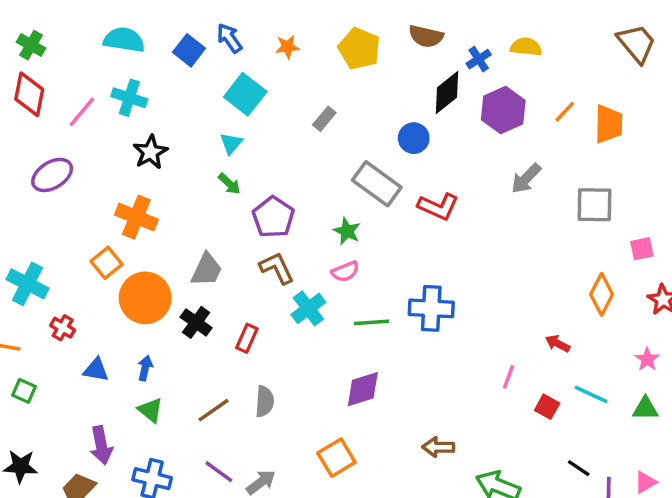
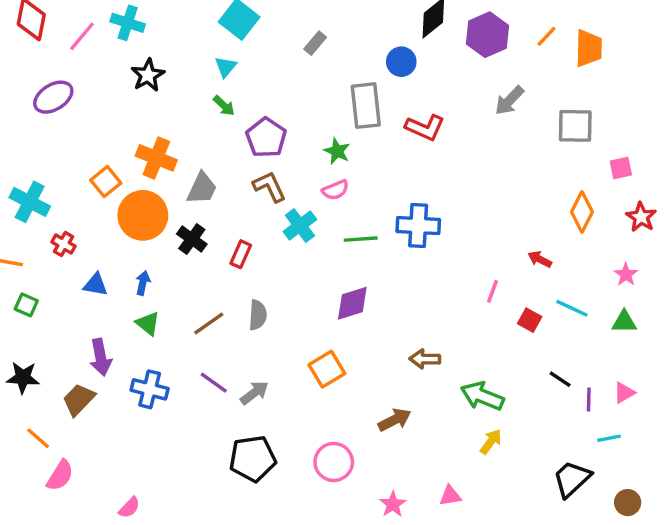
gray rectangle: (377, 184) -> (366, 106), turned 48
orange cross: (136, 217) -> (156, 158), moved

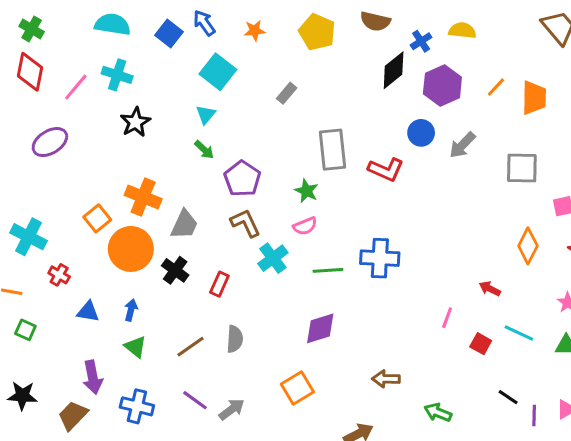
blue circle: (401, 62) -> (421, 133), moved
green arrow: (482, 396) -> (438, 412), size x0.7

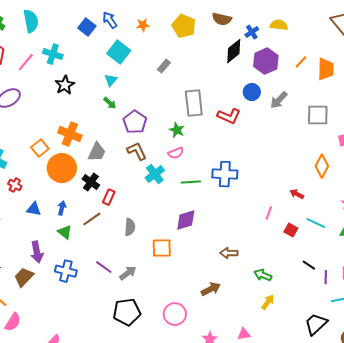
cyan semicircle: (113, 24) -> (31, 21), moved, turned 70
red rectangle: (219, 284) -> (109, 197), moved
brown line: (190, 347) -> (92, 219), moved
orange square: (297, 388) -> (162, 248), moved, turned 30

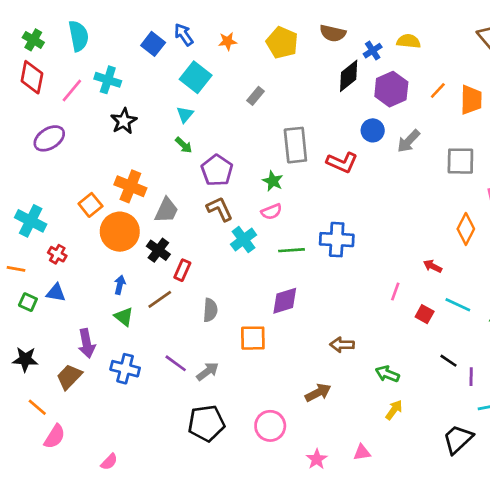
blue triangle: (34, 209) -> (56, 293), moved

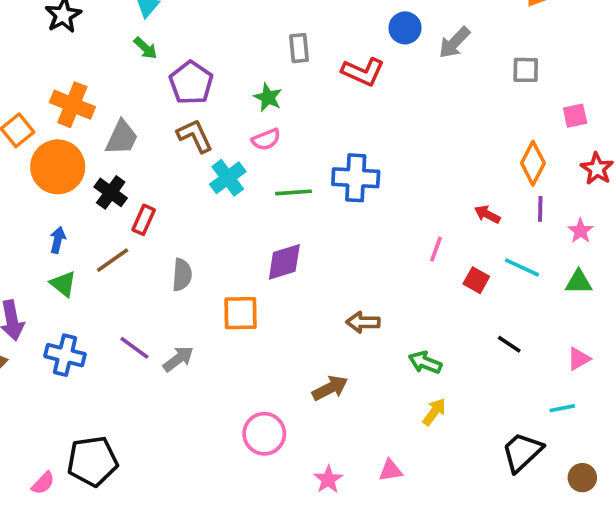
gray rectangle: (295, 145) -> (299, 48), size x0.6
gray square: (460, 161) -> (526, 70), size x0.7
purple line: (471, 377) -> (540, 209), moved
black pentagon: (206, 423) -> (92, 461), moved

